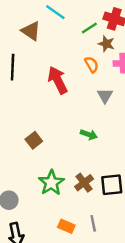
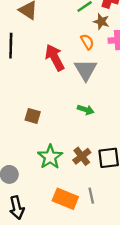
gray triangle: (105, 96) -> (86, 70), moved, size x1.5
brown square: (34, 140) -> (33, 116), turned -35
orange rectangle: (66, 226) -> (65, 199), size x1.5

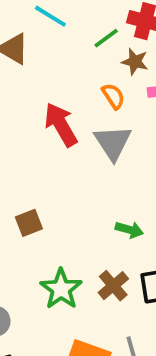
green arrow: (86, 110) -> (129, 230), moved
brown square: (33, 116) -> (29, 223), turned -35

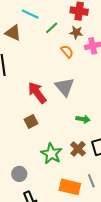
green line: (106, 38) -> (52, 28), moved
red arrow: (61, 125) -> (37, 93), moved
gray triangle: (113, 143) -> (65, 87), moved

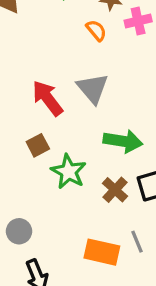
green arrow: (83, 119) -> (123, 141), size x1.6
green star: (51, 154) -> (69, 172), moved

